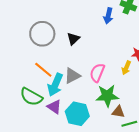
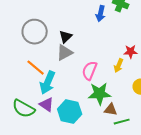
gray triangle: (72, 76) -> (65, 53), moved
green semicircle: (31, 97) -> (24, 109), moved

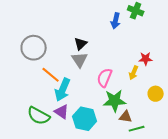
gray circle: (35, 32) -> (34, 48), moved
gray triangle: (65, 53) -> (80, 60), turned -36

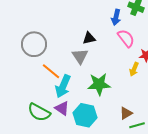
black triangle: (81, 44) -> (89, 38), moved, turned 32
pink semicircle: (105, 78) -> (126, 38), moved, turned 120
green star: (115, 101) -> (99, 84), moved
brown triangle: (126, 117) -> (126, 113), turned -40

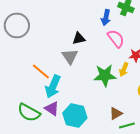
gray circle: (34, 44) -> (17, 26), moved
green star: (99, 84) -> (105, 76), moved

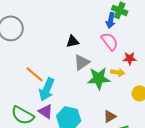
blue arrow: (106, 18) -> (111, 20), moved
gray triangle: (70, 56) -> (82, 62), moved, turned 30
yellow arrow: (124, 70) -> (118, 72), turned -104

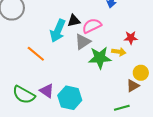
pink semicircle: (110, 41) -> (92, 26), moved, turned -78
cyan arrow: (47, 89) -> (58, 31), moved
brown triangle: (110, 116) -> (133, 86), moved

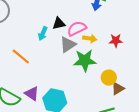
cyan arrow: (58, 31) -> (43, 34), size x0.6
yellow arrow: (119, 52) -> (90, 39), moved
yellow circle: (141, 73) -> (109, 78), moved

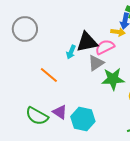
black triangle: (59, 24) -> (87, 42), size x1.6
yellow arrow: (90, 39) -> (118, 32), moved

